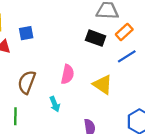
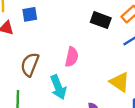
yellow triangle: (103, 85) -> (120, 82), moved
cyan arrow: (55, 104) -> (58, 87), size x1.5

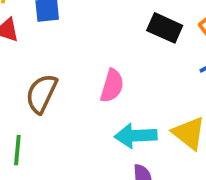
cyan arrow: (58, 87) -> (136, 136), moved, turned 105

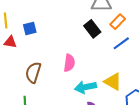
black rectangle: (165, 28) -> (92, 29), turned 36

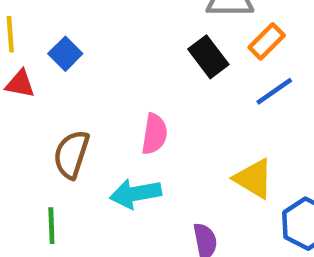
blue square: (30, 29) -> (65, 54), turned -32
cyan arrow: (85, 87) -> (135, 194), moved

